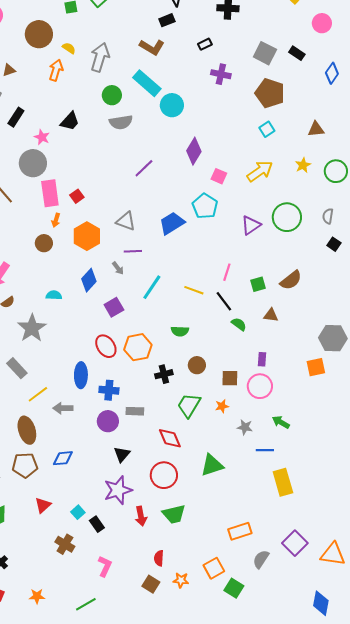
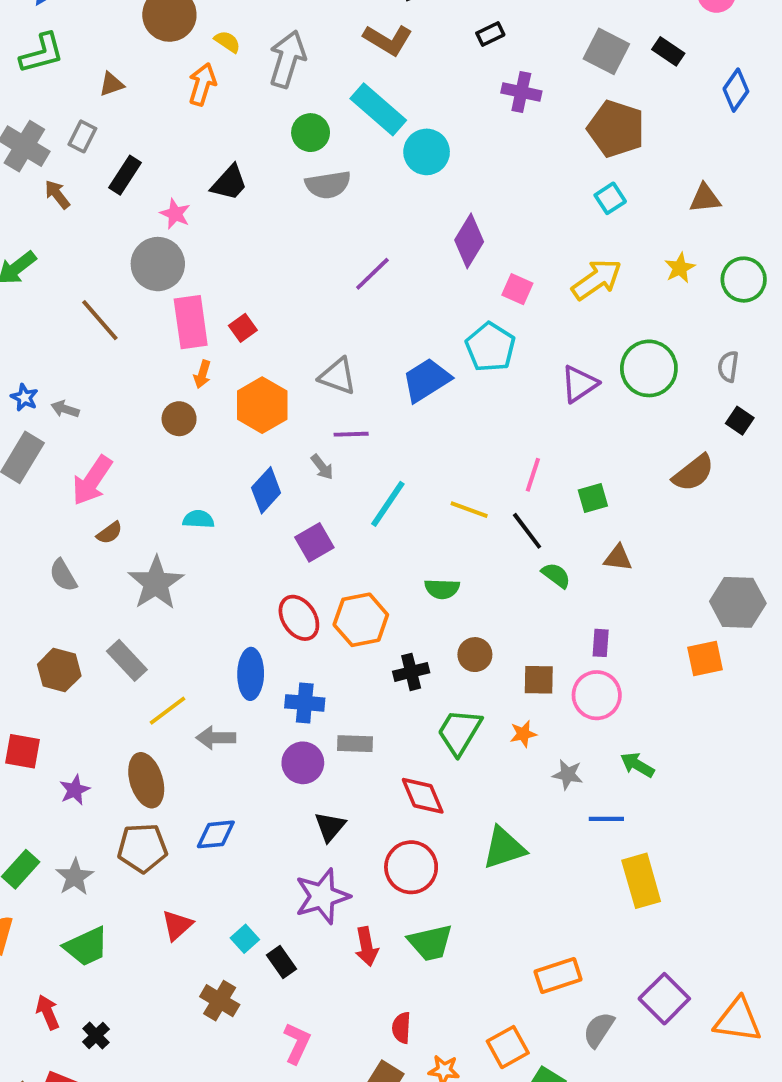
brown semicircle: (291, 280) -> (693, 473), moved

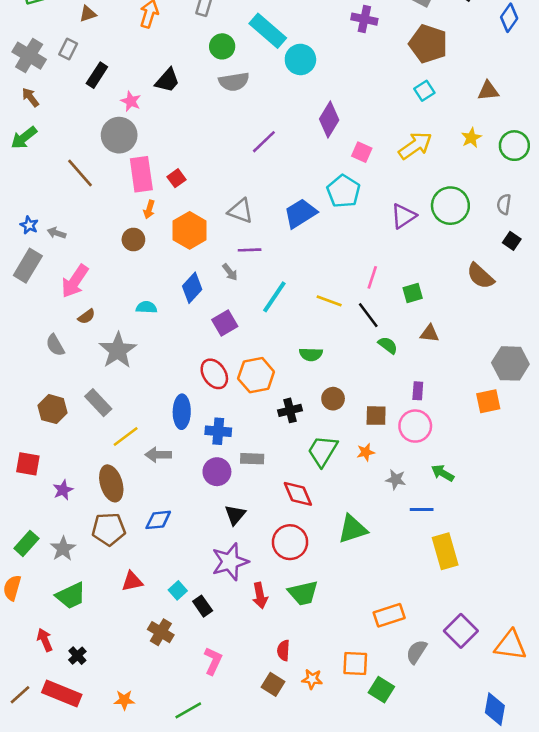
brown arrow: (57, 194) -> (30, 97), moved
brown semicircle: (693, 473) -> (480, 276), turned 80
red triangle: (177, 925) -> (132, 581), turned 30
orange square: (508, 1047) -> (355, 663), turned 32

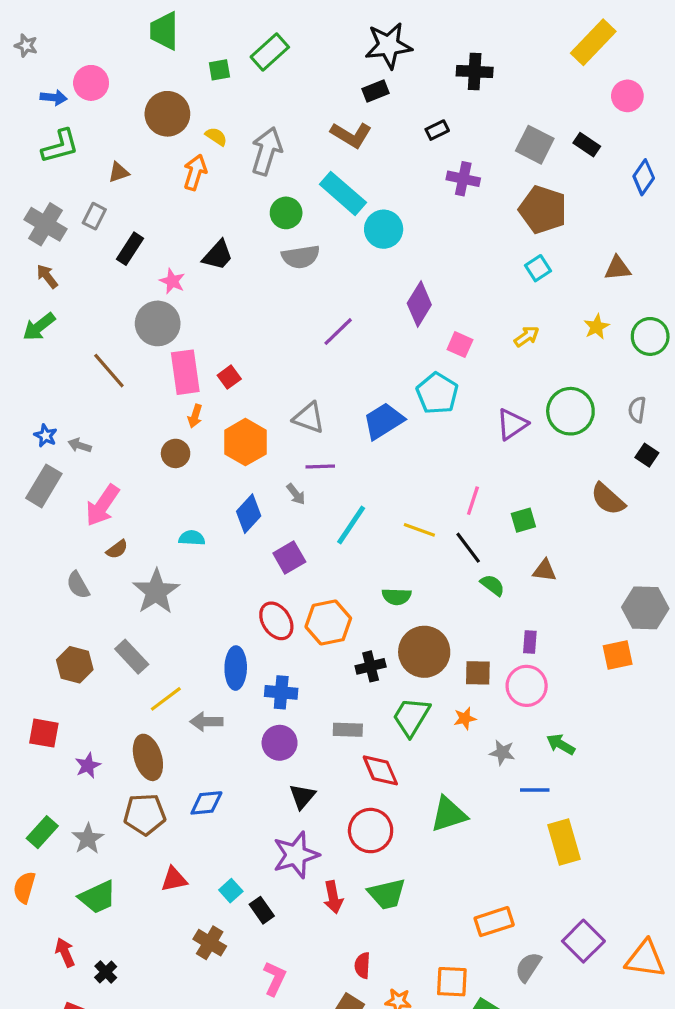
yellow arrow: (415, 146) -> (527, 336), size x0.6
brown circle: (333, 399) -> (424, 652), size x1.8
gray rectangle: (252, 459) -> (348, 730), moved

